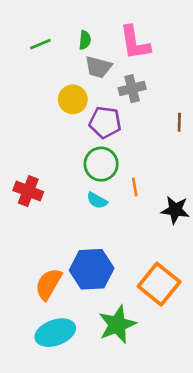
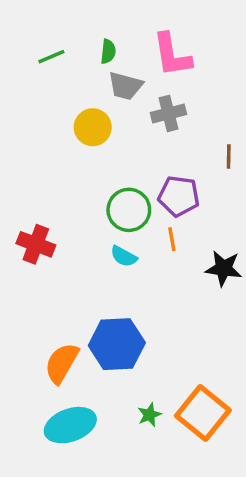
purple pentagon: (105, 122) -> (179, 196), moved
orange square: (159, 284) -> (203, 413), moved
green star: (117, 325) -> (149, 415), size x0.5

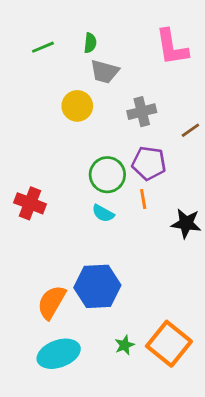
pink L-shape: (172, 55) -> (172, 47), moved
gray cross: (168, 113) -> (142, 112), moved
brown line: (229, 156) -> (190, 130), turned 54

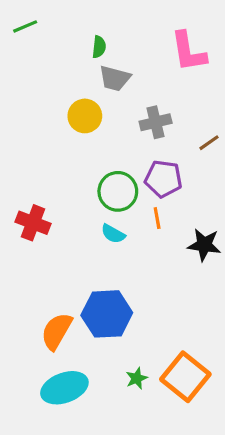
green line: (43, 47) -> (25, 26), moved

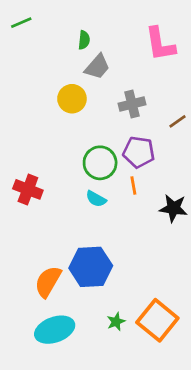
gray trapezoid: (115, 78) -> (97, 67), turned -64

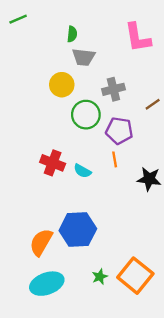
gray trapezoid: (97, 67) -> (84, 57), turned 55
green circle: (100, 163) -> (86, 115), moved
red cross: (28, 189) -> (53, 163), moved

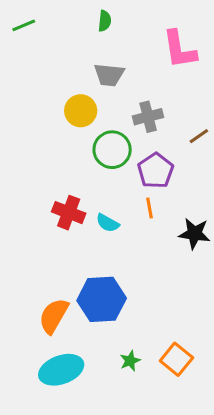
green semicircle: (72, 34) -> (105, 21), moved
purple pentagon: (119, 131) -> (155, 171), turned 30
orange square: (135, 276) -> (176, 359), size x0.7

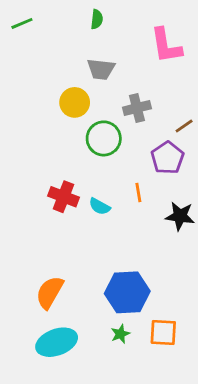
purple pentagon: (155, 171) -> (167, 158), moved
blue hexagon: (102, 299) -> (127, 292), moved
orange square: (176, 359) -> (163, 332), turned -36

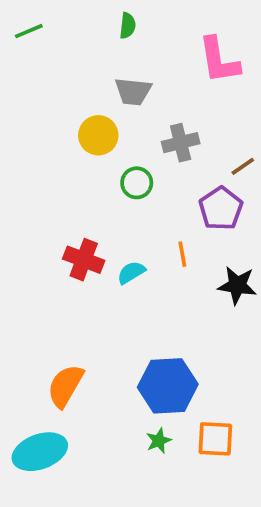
green circle: (104, 138) -> (137, 183), size x0.7
cyan semicircle: (100, 206) -> (131, 272), turned 120
cyan ellipse: (57, 342) -> (40, 452), moved

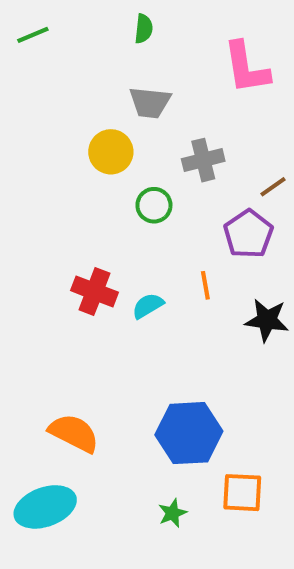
orange semicircle: (65, 386) -> (74, 433), turned 87
green star: (159, 441) -> (172, 513), moved

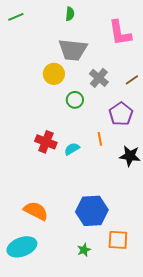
gray trapezoid: (150, 103) -> (73, 50), size x1.4
gray cross: (203, 160) -> (99, 78), turned -36
brown line: (273, 187) -> (132, 80), moved

